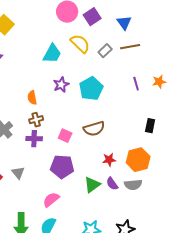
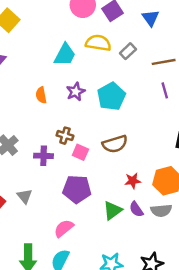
yellow semicircle: (80, 44) -> (98, 43), turned -35
brown line: (130, 47) -> (164, 62), moved
orange semicircle: (32, 98) -> (41, 95), moved
brown cross: (36, 120) -> (65, 136), moved, turned 32

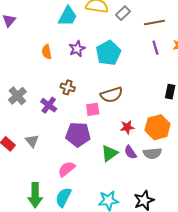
pink square: (80, 152) -> (93, 109), moved, turned -32
purple cross: (44, 156) -> (49, 105), turned 35

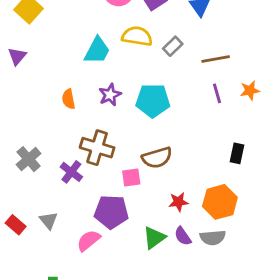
cyan pentagon: (108, 53) -> (153, 100), turned 30
brown cross: (68, 87) -> (97, 148), size x1.6
pink semicircle: (67, 169) -> (88, 240), moved

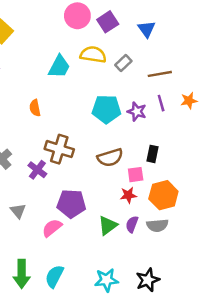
purple star: (110, 95) -> (137, 112), moved, turned -30
black rectangle: (237, 153) -> (153, 154), moved
pink square: (131, 178) -> (136, 175), moved
purple semicircle: (183, 236) -> (132, 224), turned 56

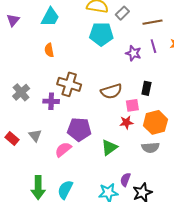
cyan trapezoid: (59, 67) -> (50, 17), moved
cyan pentagon: (106, 109) -> (101, 34), moved
purple cross: (37, 170) -> (51, 101), turned -35
purple semicircle: (132, 224) -> (125, 180), moved

